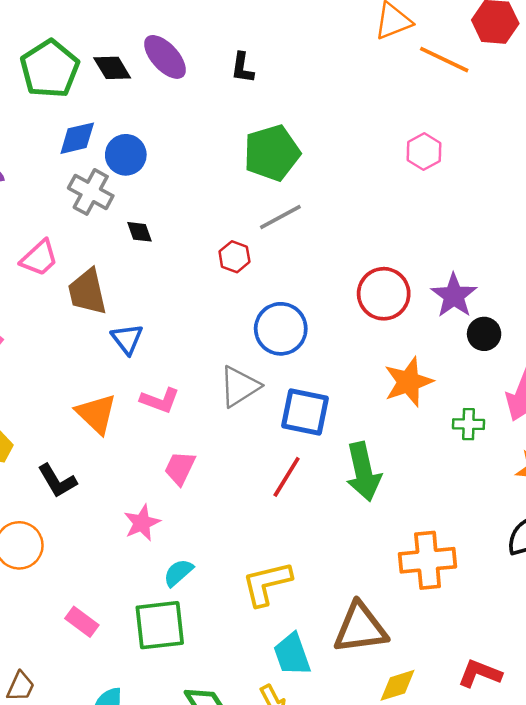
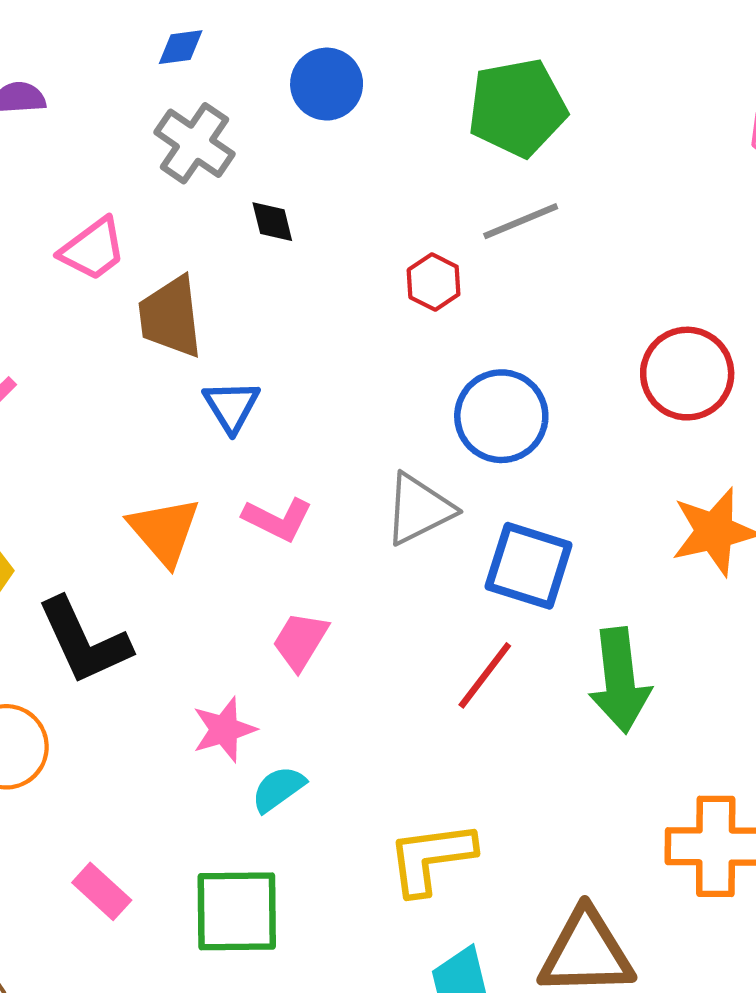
blue diamond: (77, 138) -> (181, 47), size x0.7
blue circle: (126, 155) -> (327, 84), moved
black L-shape: (57, 481) -> (84, 641), size x1.4
cyan semicircle: (178, 573) -> (278, 789), moved

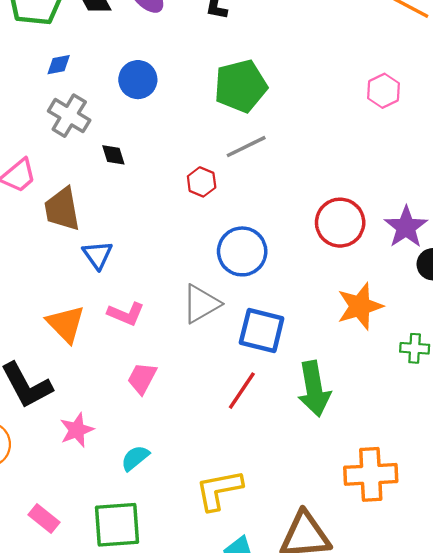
pink star: (224, 730) -> (77, 430), moved

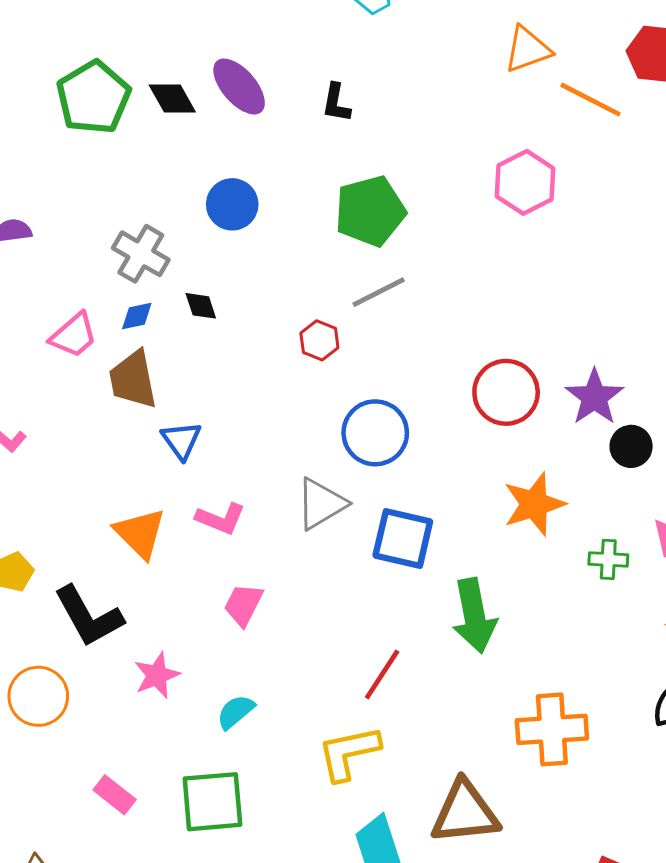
blue diamond: (59, 65) -> (137, 316), moved
pink hexagon: (384, 91) -> (525, 182), moved, size x1.4
red line: (242, 391) -> (382, 675), moved

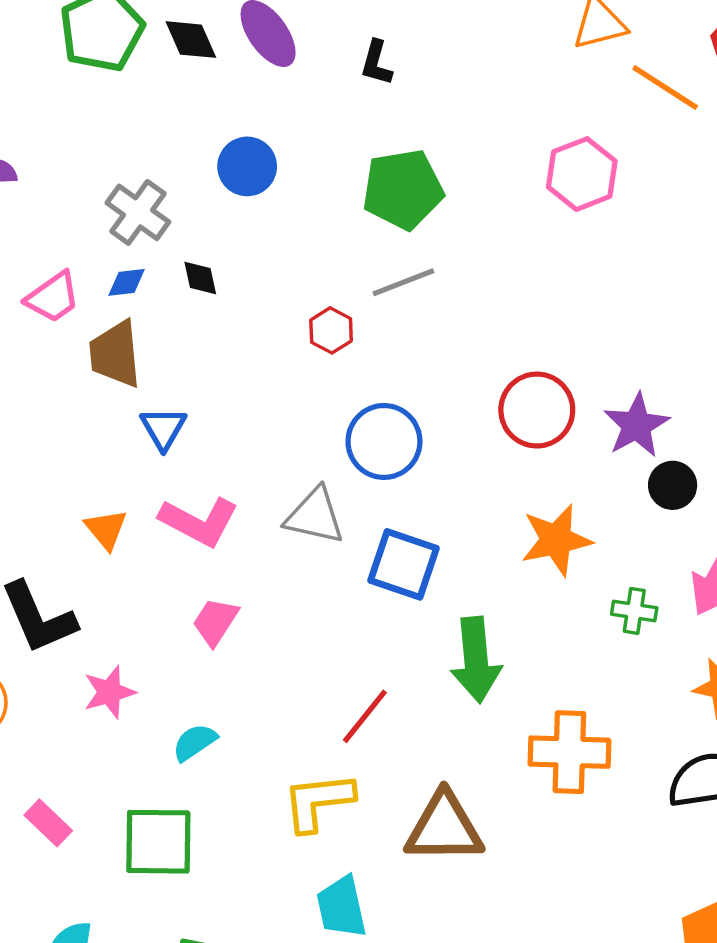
gray triangle: (321, 504) -> (315, 516), turned 38
pink L-shape: (221, 519) -> (199, 522), size x1.4
orange triangle: (140, 533) -> (106, 529), size x0.7
orange cross: (552, 729) -> (569, 752), moved
brown triangle: (465, 812) -> (444, 828), moved

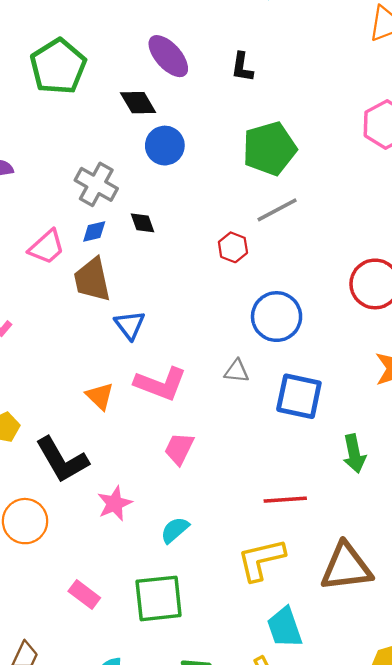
black diamond: (191, 40) -> (138, 103), moved
gray triangle: (315, 516) -> (237, 371), size x0.6
green arrow: (476, 660) -> (354, 454), size x0.7
red line: (365, 716) -> (285, 500), turned 54

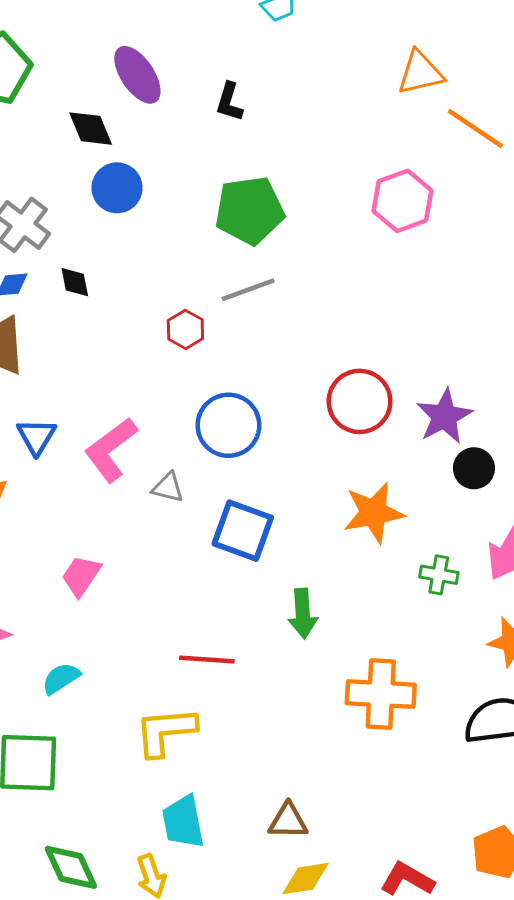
blue triangle: (130, 325) -> (36, 437), moved
pink L-shape: (161, 384) -> (111, 450), moved, turned 114
brown triangle: (346, 567) -> (288, 821), moved, size x0.6

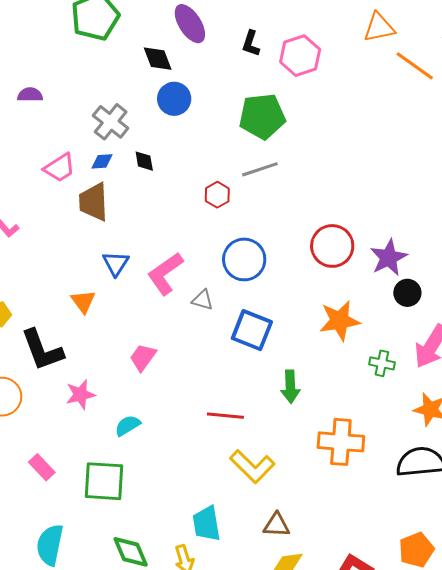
pink hexagon: (402, 201) -> (300, 56), moved
yellow L-shape: (165, 731) -> (252, 466), moved, turned -132

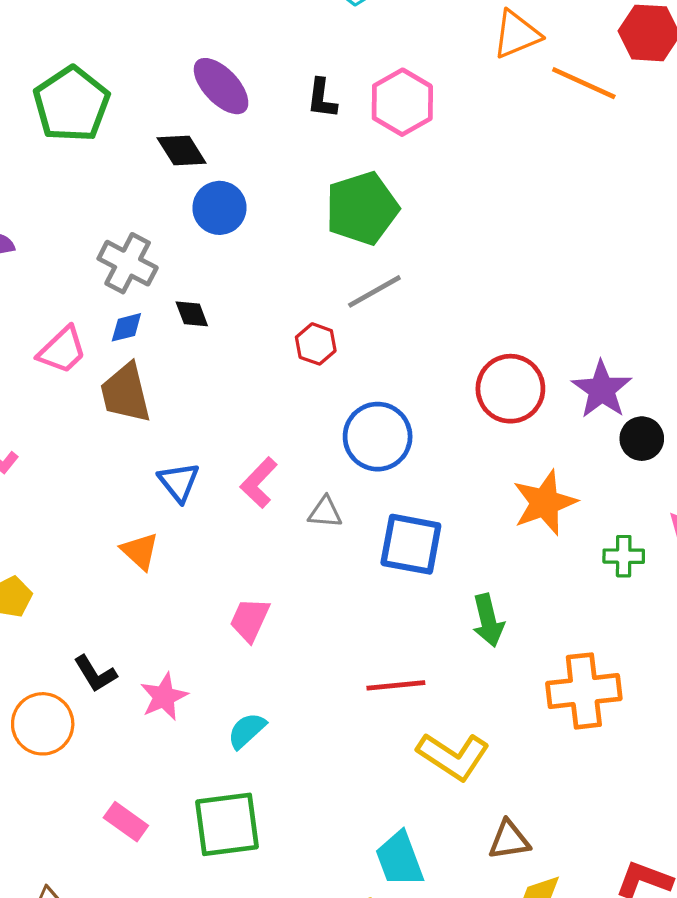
pink L-shape: (165, 274) -> (259, 483), size x0.7
black L-shape: (42, 350) -> (95, 674), moved, size x0.6

